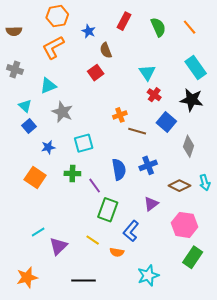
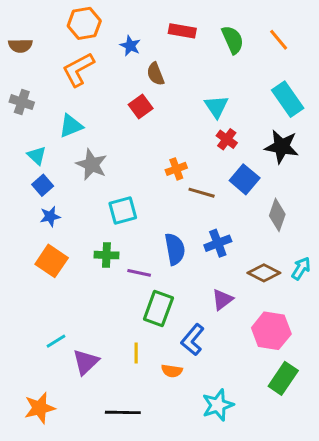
red rectangle: (124, 21) -> (182, 31), turned 72
blue star: (48, 147) -> (50, 216), moved
cyan arrow: (205, 183) -> (301, 268), turned -133
purple line: (95, 186) -> (139, 273), turned -42
yellow line: (93, 240) -> (136, 353), turned 56

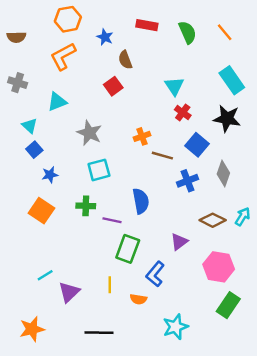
gray star: (92, 164) -> (89, 133), moved
blue star: (50, 216) -> (50, 175), moved
blue cross: (218, 243) -> (187, 181), moved

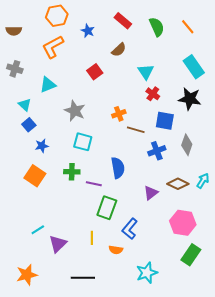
red rectangle: (147, 25) -> (123, 21), turned 30
brown semicircle: (125, 60) -> (119, 50), moved, turned -112
blue square: (197, 145) -> (165, 121), turned -30
cyan square: (99, 170) -> (83, 142), turned 30
purple triangle: (179, 242) -> (151, 193), moved

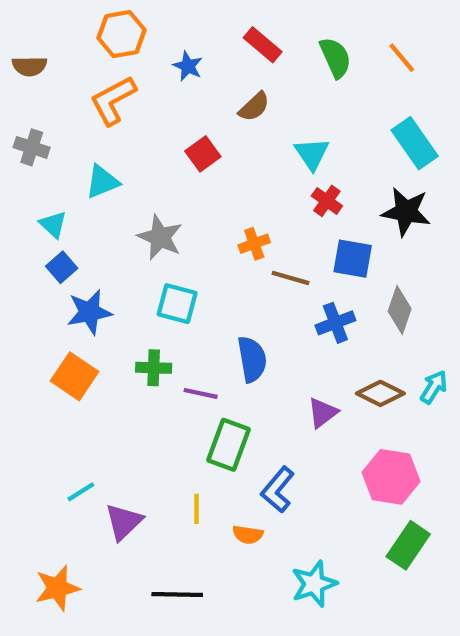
blue star: (42, 146) -> (89, 312), size x1.5

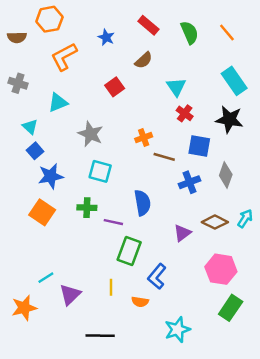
orange hexagon: (122, 34) -> (49, 19), moved
orange star: (57, 588) -> (24, 308), moved

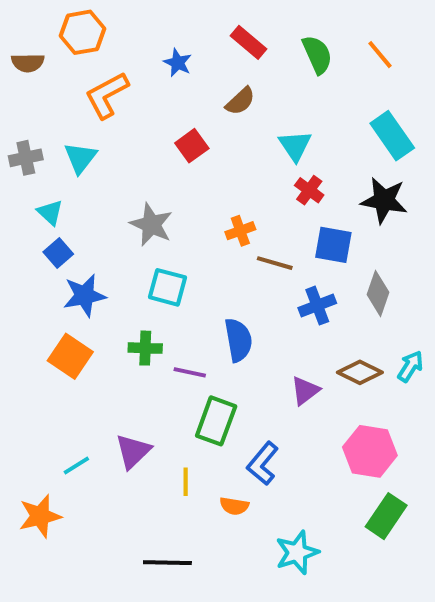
gray cross: (18, 83) -> (26, 158), moved, turned -30
cyan triangle: (58, 103) -> (80, 158), moved, turned -30
purple triangle: (70, 295) -> (133, 451), moved

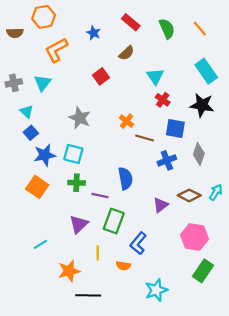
orange cross: (240, 231) -> (127, 121), turned -32
cyan square: (167, 287) -> (73, 154), moved
purple triangle: (133, 451) -> (79, 224), moved
orange star: (40, 516) -> (69, 271), moved

